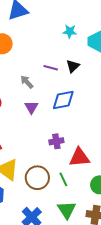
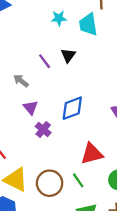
purple line: (51, 68) -> (45, 61), turned 48
blue diamond: (63, 100) -> (72, 108), moved
purple cross: (56, 141) -> (43, 129), moved, turned -32

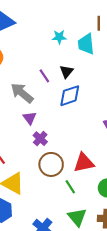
gray arrow: (21, 81) -> (22, 93), size x1.6
blue diamond: (72, 108) -> (70, 96), moved
brown circle: (50, 183) -> (51, 164), moved

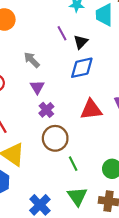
purple line: (44, 76) -> (62, 33), moved
gray arrow: (22, 93) -> (32, 60), size x0.7
red triangle: (84, 163) -> (91, 110), moved

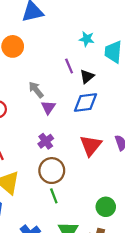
purple triangle: (37, 87) -> (48, 107), moved
red triangle: (91, 110) -> (91, 145), turned -50
green line: (73, 164) -> (54, 196), moved

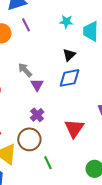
purple line: (69, 66) -> (26, 25), moved
red triangle: (91, 145) -> (74, 128), moved
brown circle: (52, 171) -> (29, 139), moved

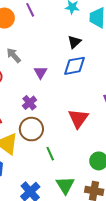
gray arrow: (25, 70) -> (14, 55), moved
purple cross: (37, 115) -> (29, 103), moved

